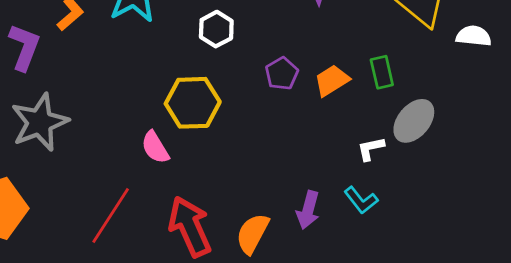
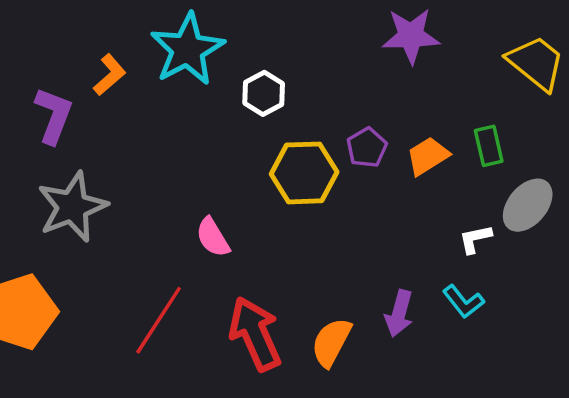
white hexagon: (216, 29) -> (264, 93), moved
yellow hexagon: (193, 103) -> (304, 173), moved

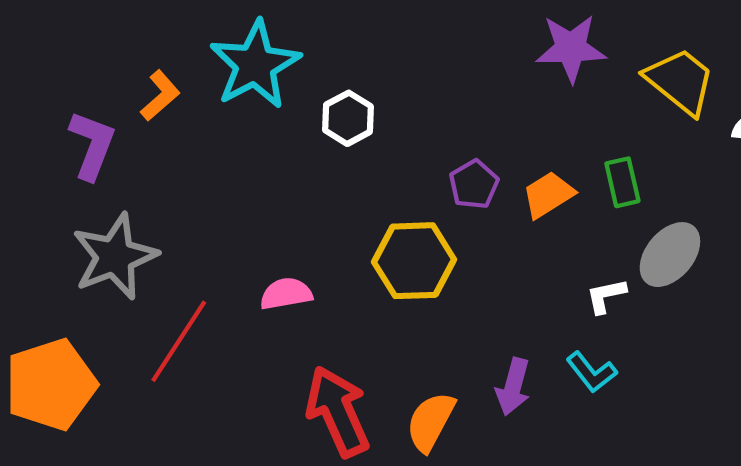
purple star: (411, 36) -> (571, 48), moved
yellow hexagon: (304, 173) -> (414, 261), moved
pink semicircle: (213, 237) -> (286, 294), turned 111
red line: (159, 320) -> (179, 341), moved

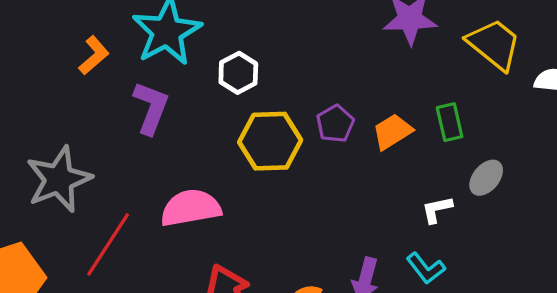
purple L-shape: (92, 145) -> (151, 108), moved
gray ellipse: (670, 255) -> (486, 178), size x0.7
yellow hexagon: (414, 261) -> (270, 141), moved
pink semicircle: (286, 294) -> (191, 208), size x1.5

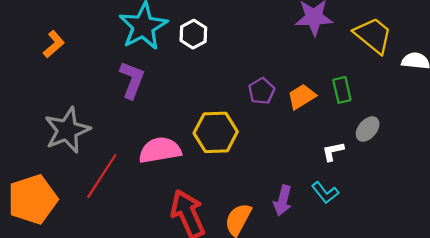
orange L-shape: (94, 55) -> (54, 44), moved
white hexagon: (238, 73) -> (193, 34), moved
yellow hexagon: (270, 141) -> (216, 132), moved

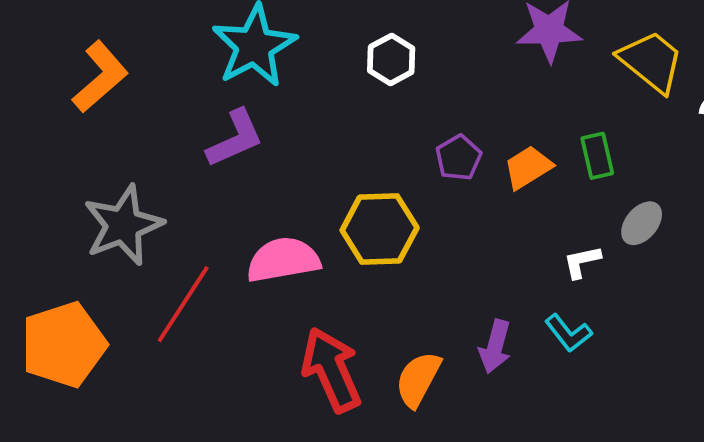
white hexagon: (193, 34) -> (391, 59), moved
orange L-shape: (54, 44) -> (100, 77), size x1.5
purple L-shape: (132, 80) -> (235, 138), turned 45

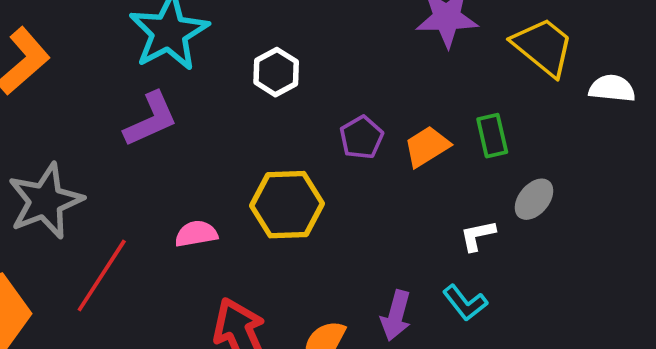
white hexagon: (391, 59) -> (276, 72), moved
pink semicircle: (283, 260) -> (196, 234), size x0.6

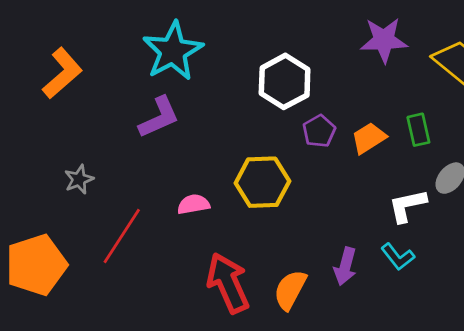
white hexagon: (276, 72) -> (285, 81), moved, size x1.5
gray star: (45, 201) -> (79, 179), size x0.5
white L-shape: (478, 236) -> (407, 206), size x1.4

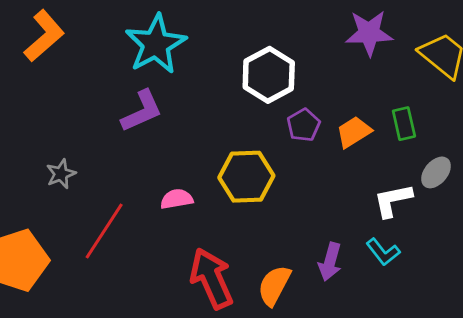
orange L-shape: (62, 73) -> (44, 36), moved

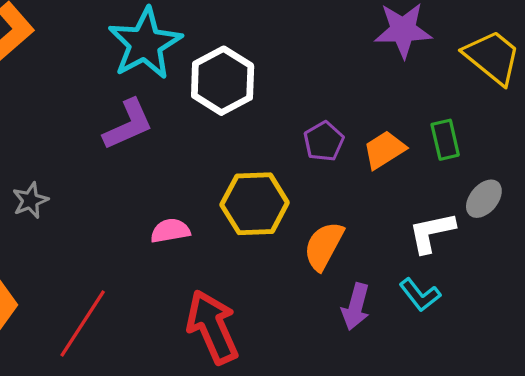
white hexagon: (269, 75) -> (223, 81), moved
red line: (104, 231) -> (83, 324), moved
orange semicircle: (274, 285) -> (324, 246), moved

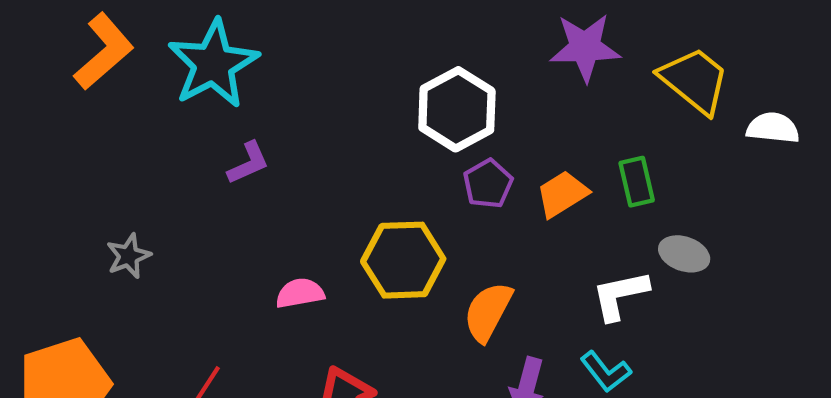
cyan star: (145, 44) -> (213, 64), moved
white hexagon: (223, 81) -> (457, 109), moved
purple L-shape: (128, 125) -> (248, 163), size x0.7
gray ellipse: (484, 199) -> (684, 254), turned 69

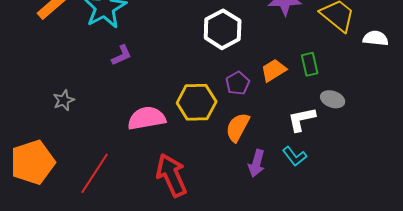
purple pentagon: (488, 184) -> (238, 83), moved
pink semicircle: (300, 293) -> (147, 118), size x1.6

